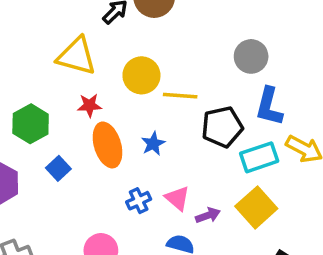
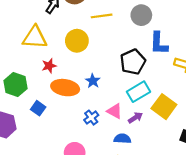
yellow line: (180, 96) -> (102, 16), moved
orange ellipse: (108, 145) -> (65, 88), turned -52
cyan rectangle: (259, 157) -> (138, 92), moved

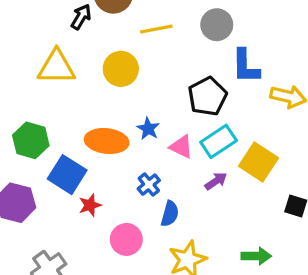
red star: (49, 66) -> (90, 205), moved
blue square: (38, 108) -> (67, 175), size x1.6
pink triangle: (115, 111) -> (181, 147), moved
blue semicircle: (122, 139) -> (170, 214), moved, turned 105

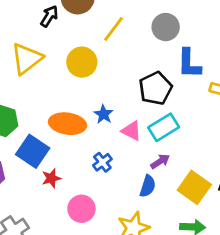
yellow line: (156, 29) -> (114, 29), turned -44
yellow triangle: (56, 67) -> (27, 59), turned -40
yellow square: (258, 162) -> (194, 187), moved
blue semicircle: (170, 214) -> (148, 186), moved

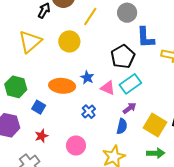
blue square: (33, 151) -> (39, 107), size x0.6
red star: (51, 178) -> (41, 136), moved

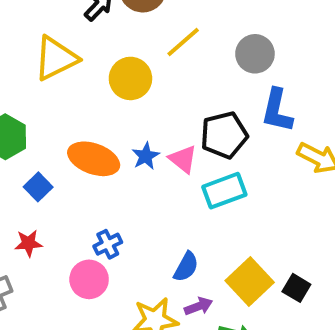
pink triangle: (108, 88) -> (183, 159), moved
purple arrow: (130, 108) -> (199, 306), moved
blue cross: (89, 112) -> (108, 244), moved

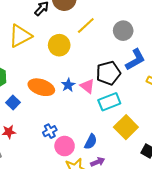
blue L-shape: (277, 110) -> (135, 60), turned -130
pink circle: (89, 279) -> (65, 146), moved
yellow square: (250, 282) -> (126, 127), moved

